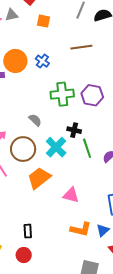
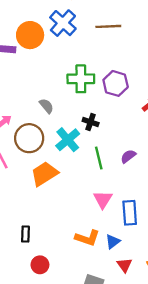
blue cross: (42, 61) -> (63, 23), moved, size x1.6
green line: (87, 148) -> (99, 158), moved
pink triangle: (71, 195) -> (103, 200), moved, turned 42
red circle: (24, 255) -> (40, 265), moved

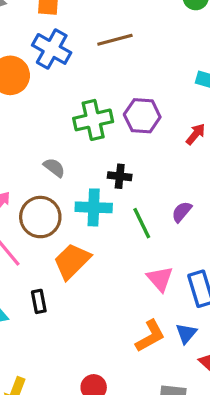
cyan cross: (68, 140) -> (94, 207), turned -35
black rectangle: (25, 234) -> (39, 301), moved
orange L-shape: (87, 238) -> (150, 336), turned -35

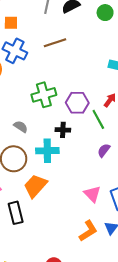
purple hexagon: (142, 116) -> (77, 103), moved
green line: (142, 223) -> (98, 119), moved
black rectangle: (39, 301) -> (16, 213), size x1.5

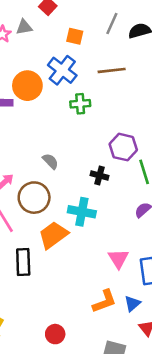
orange square: (11, 23) -> (75, 36), moved
green cross: (44, 95) -> (80, 104), moved, size x0.7
cyan cross: (47, 151) -> (82, 212), moved

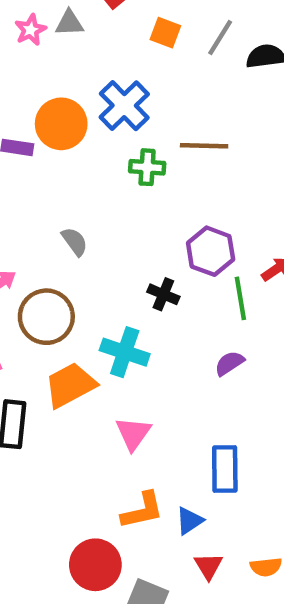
orange square: (75, 36) -> (165, 33), moved
brown line: (112, 70) -> (204, 146), moved
gray semicircle: (50, 161) -> (75, 242), moved
pink triangle: (118, 259) -> (133, 433), moved
red circle: (55, 334) -> (95, 565), moved, size x1.5

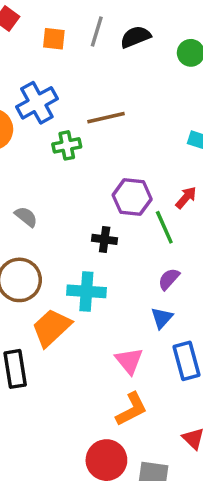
blue cross: (124, 106) -> (37, 103), turned 30
pink triangle: (133, 433) -> (129, 361), moved
blue triangle: (189, 521) -> (162, 318), moved

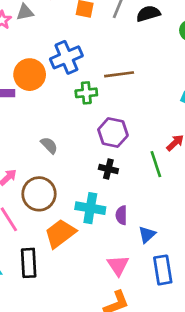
purple hexagon: (132, 197) -> (113, 132), moved
purple semicircle: (169, 279) -> (121, 215), moved, turned -48

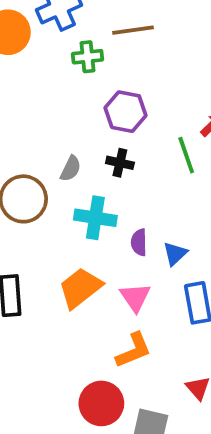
gray semicircle: (49, 145) -> (71, 169), moved, turned 72
purple semicircle: (121, 215) -> (139, 242), moved
orange trapezoid: (60, 233) -> (80, 288), moved

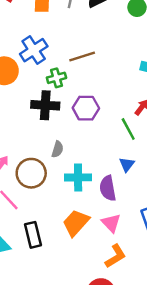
black cross: (120, 163) -> (45, 105), moved, size x1.6
purple semicircle: (139, 242) -> (108, 188), size x1.5
blue triangle: (175, 254) -> (127, 164), moved

